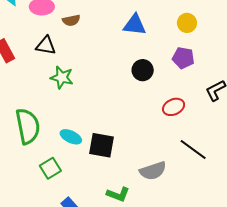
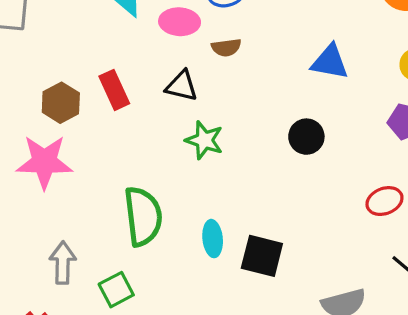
black circle: (143, 70) -> (306, 137), moved
cyan ellipse: (71, 137) -> (213, 239), turned 55
green square: (50, 168) -> (116, 290), moved

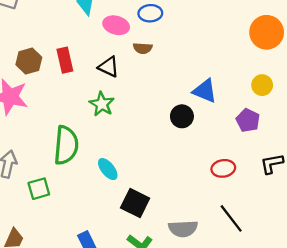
blue triangle: (330, 62) -> (205, 91), moved
green star: (204, 140) -> (102, 104), moved
cyan ellipse: (213, 239) -> (108, 169), turned -45
black square: (262, 256) -> (135, 203), moved

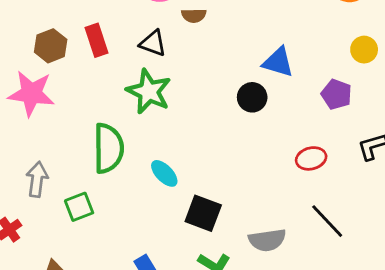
yellow circle: (262, 85) -> (364, 50), moved
green star: (102, 104) -> (149, 91), size x1.4

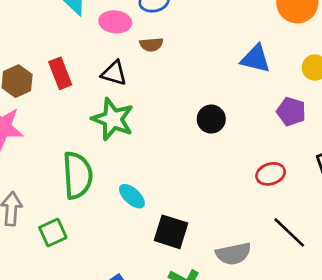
blue triangle: (278, 62) -> (256, 59), moved

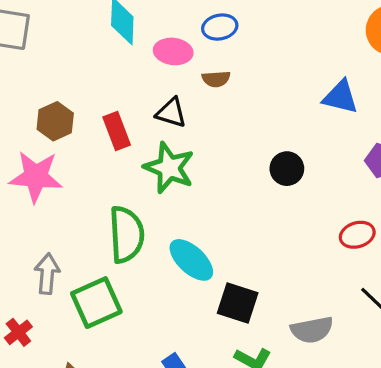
red rectangle: (60, 73) -> (117, 131), moved
cyan ellipse: (132, 196) -> (191, 260), size x1.4
green square: (53, 233) -> (96, 303), size x1.5

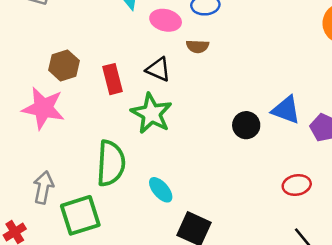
blue triangle: (340, 97) -> (286, 110), moved
cyan ellipse: (191, 260) -> (161, 190), size x0.7

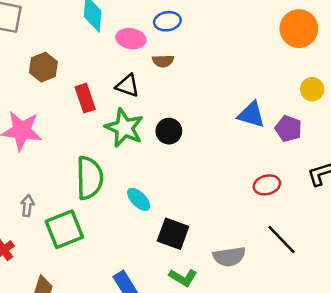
brown hexagon: (64, 65) -> (43, 67), moved
black circle: (246, 125) -> (169, 131), moved
gray arrow: (43, 187) -> (27, 206), size x0.7

